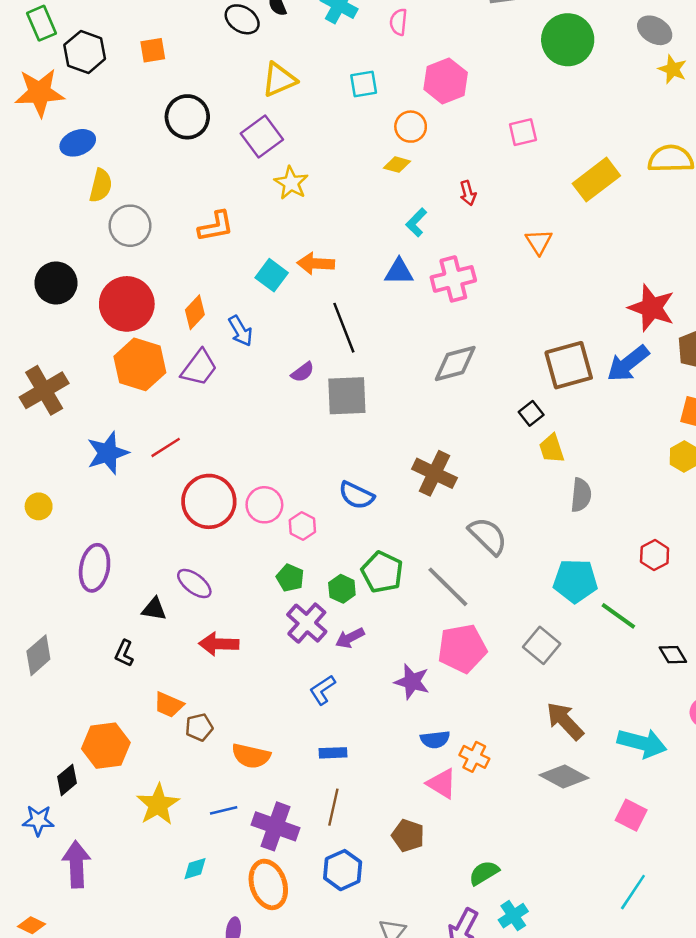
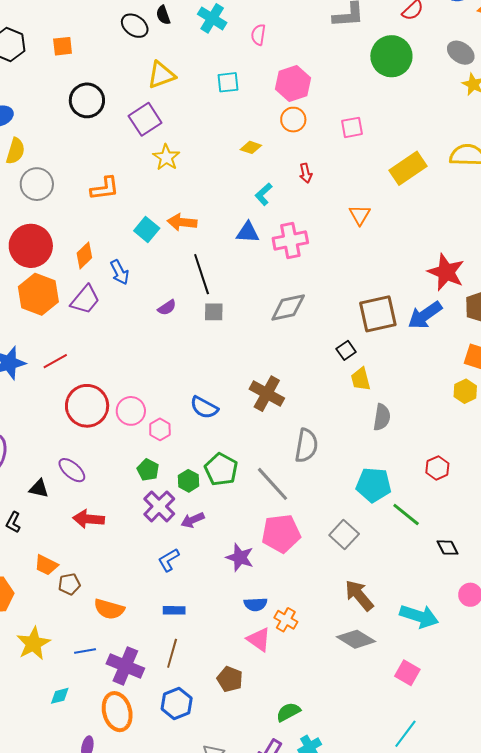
orange circle: (411, 127) -> (293, 120), moved
gray square: (347, 396) -> (214, 312), moved, size x0.6
gray semicircle: (488, 536) -> (306, 446), turned 52

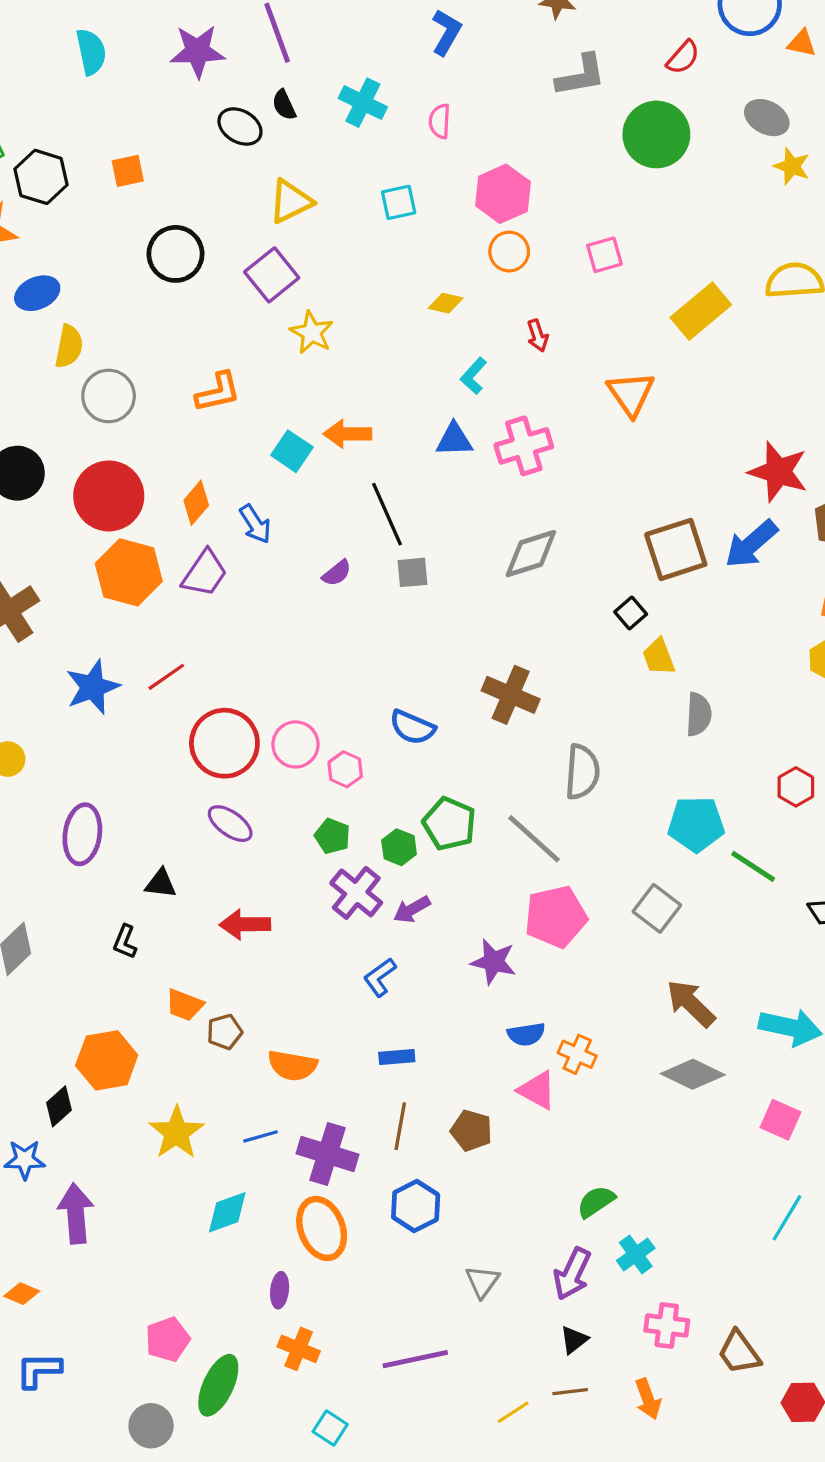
orange triangle: (360, 215) -> (631, 394), size x1.4
purple ellipse: (72, 470) -> (230, 824), moved
brown pentagon: (230, 679) -> (471, 1131), moved
cyan diamond: (60, 696) -> (227, 1212), size x1.4

